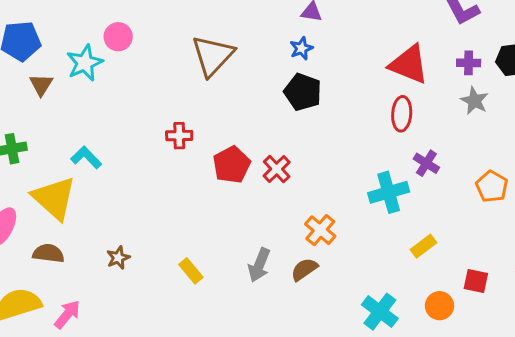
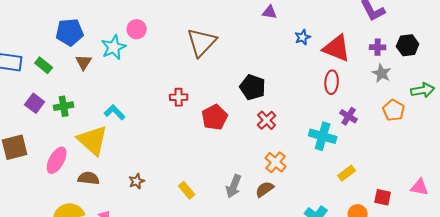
blue star: (301, 48) -> (303, 37), moved
black pentagon: (303, 92) -> (253, 87), moved
red cross: (277, 169) -> (267, 120), moved
orange pentagon: (492, 186) -> (394, 110), moved
cyan cross: (389, 192) -> (323, 136), turned 32

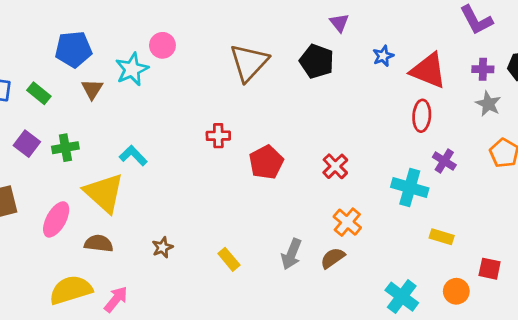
purple triangle: (270, 12) -> (339, 23), turned 42
black pentagon: (253, 87) -> (317, 61), moved
yellow rectangle: (347, 173) -> (442, 237), turned 54

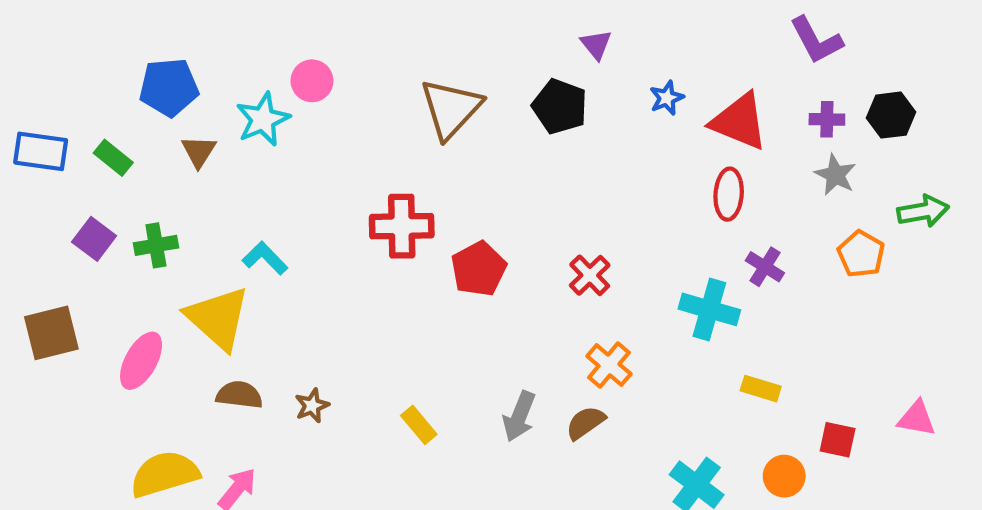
red cross: (218, 136) -> (402, 226), size x1.6
brown semicircle: (99, 243) -> (239, 395), moved

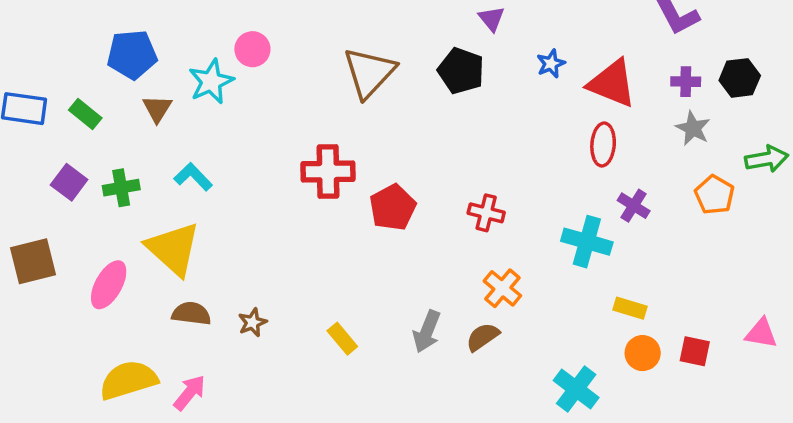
cyan L-shape: (265, 258) -> (193, 177), moved
red cross: (590, 275) -> (486, 213), turned -32
orange circle: (784, 476) -> (643, 353), moved

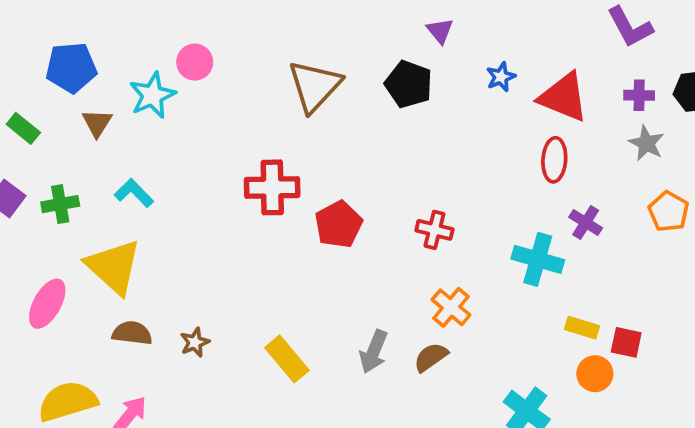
yellow rectangle: (342, 339) -> (287, 359), size x1.4
red square: (695, 351) -> (626, 342), moved

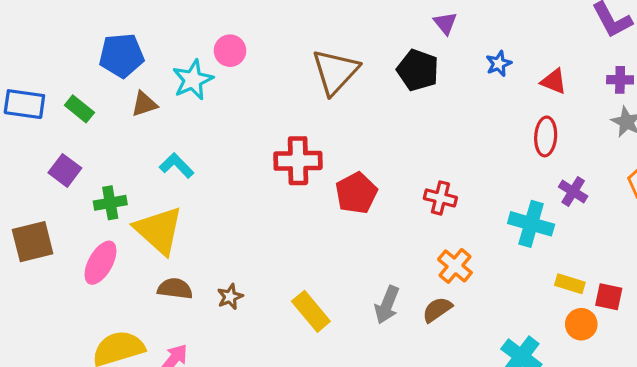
red triangle: (564, 97) -> (554, 81), size x0.6
brown triangle: (97, 123) -> (144, 104), turned 40
green cross: (60, 204) -> (110, 203), moved

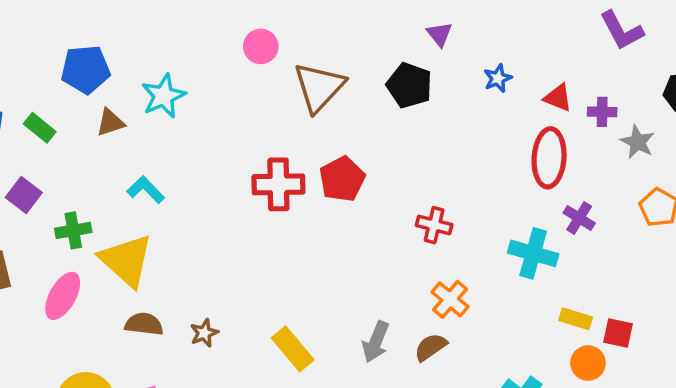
pink circle: (230, 51) -> (261, 46), moved
purple cross: (620, 80) -> (602, 112), moved
red ellipse: (546, 136) -> (549, 158), size x1.4
red pentagon: (356, 193) -> (342, 179), moved

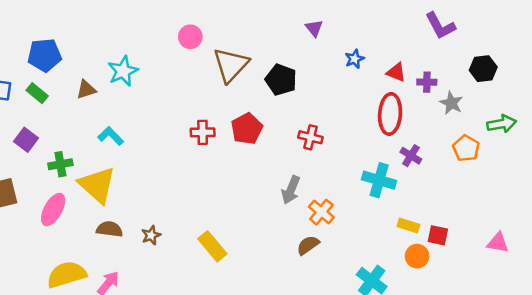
blue pentagon: (86, 69) -> (44, 55), moved
black pentagon: (409, 85) -> (281, 80), moved
red cross: (278, 184) -> (203, 132), size x0.7
red cross: (434, 225) -> (310, 137), moved
gray arrow: (376, 342) -> (291, 190), moved

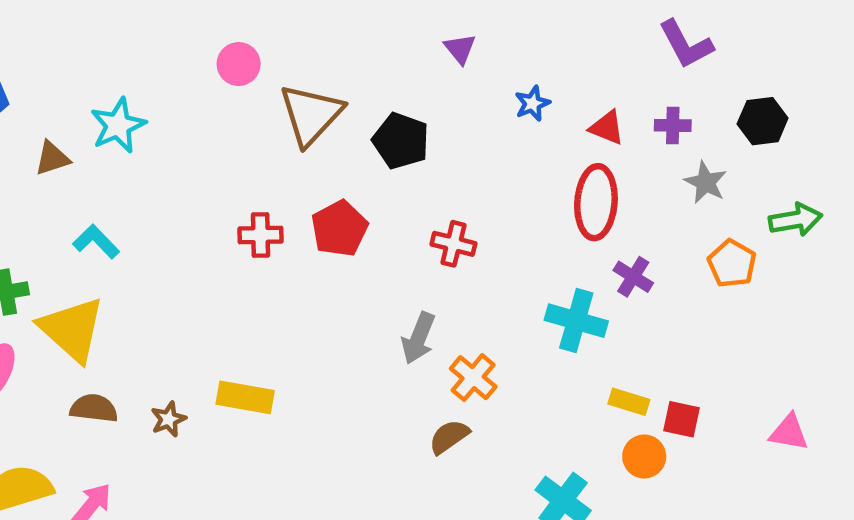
purple cross: (427, 82) -> (673, 125), moved
yellow rectangle: (212, 246) -> (245, 397), moved, turned -40

